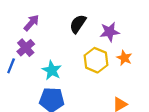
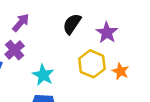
purple star: (110, 32) -> (107, 33), turned -30
orange star: (124, 58) -> (121, 71), moved

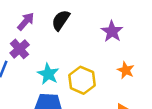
black semicircle: (72, 24) -> (61, 20), moved
yellow hexagon: (92, 64) -> (82, 80), moved

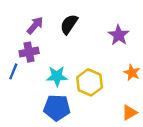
purple cross: (20, 49) -> (29, 52), turned 30
cyan star: (48, 74) -> (57, 76), turned -30

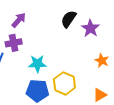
black semicircle: (69, 24) -> (69, 19), moved
yellow hexagon: (90, 82) -> (64, 83), moved

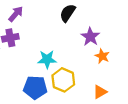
purple star: (90, 28) -> (90, 37), moved
cyan star: (37, 64) -> (47, 59), moved

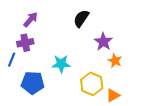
yellow hexagon: (63, 80) -> (92, 84), moved
blue pentagon: (35, 87) -> (33, 83), moved

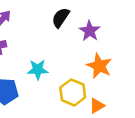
purple star: (103, 42) -> (90, 31), moved
orange star: (115, 61) -> (99, 66), size x1.5

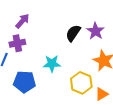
black semicircle: (61, 18) -> (73, 33), moved

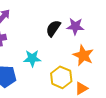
purple star: (95, 31) -> (75, 26), turned -30

